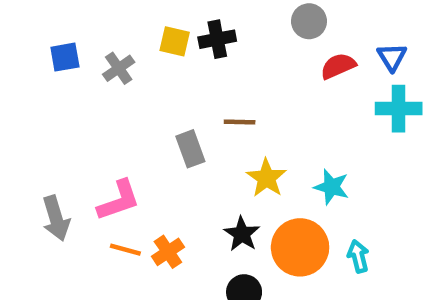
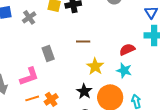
red semicircle: (338, 66) -> (127, 49), moved
gray rectangle: (190, 149) -> (48, 53), moved
orange line: (125, 250) -> (32, 98), turned -32

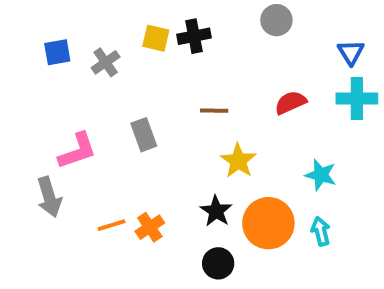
red semicircle: (127, 49) -> (291, 103), moved
cyan star: (124, 70) -> (321, 175), moved
pink L-shape: (29, 76) -> (77, 151), moved

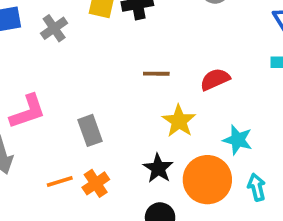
red semicircle: (291, 103) -> (215, 79), moved
gray rectangle: (144, 135) -> (90, 130), moved
cyan star: (321, 175) -> (238, 140), moved

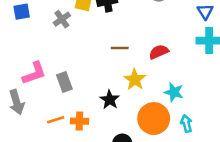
gray cross: (54, 28) -> (62, 19), moved
gray rectangle: (90, 130) -> (64, 82), moved
black star: (158, 168) -> (110, 100), moved
orange cross: (96, 183) -> (79, 121), turned 36

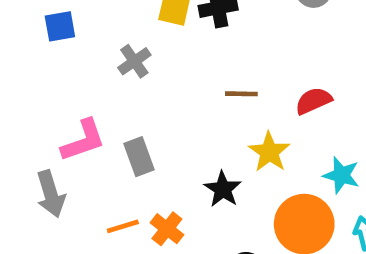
gray cross: (62, 19) -> (134, 61), moved
orange cross: (79, 121) -> (167, 229), turned 36

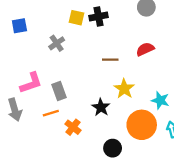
red semicircle: (313, 101) -> (145, 49), moved
orange line: (123, 226) -> (51, 113), moved

